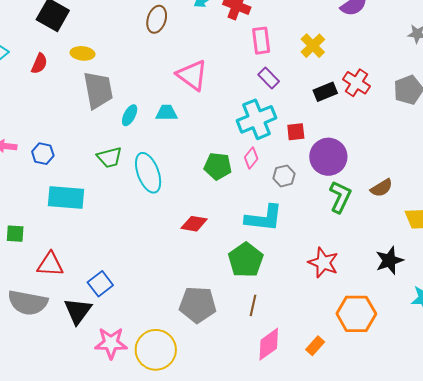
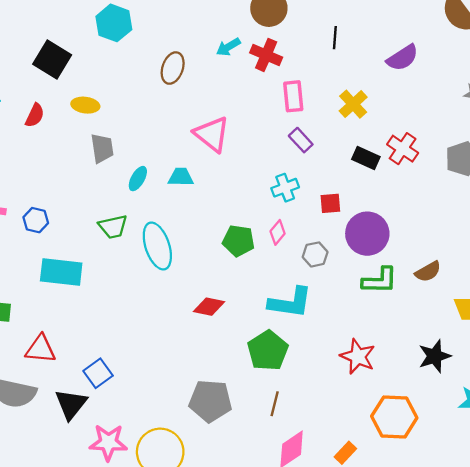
gray trapezoid: (98, 90) -> (102, 148), size x0.7
black rectangle: (325, 92) -> (366, 158), turned 45
cyan cross: (257, 119) -> (285, 188), size x0.6
green L-shape: (340, 197) -> (380, 281), turned 64

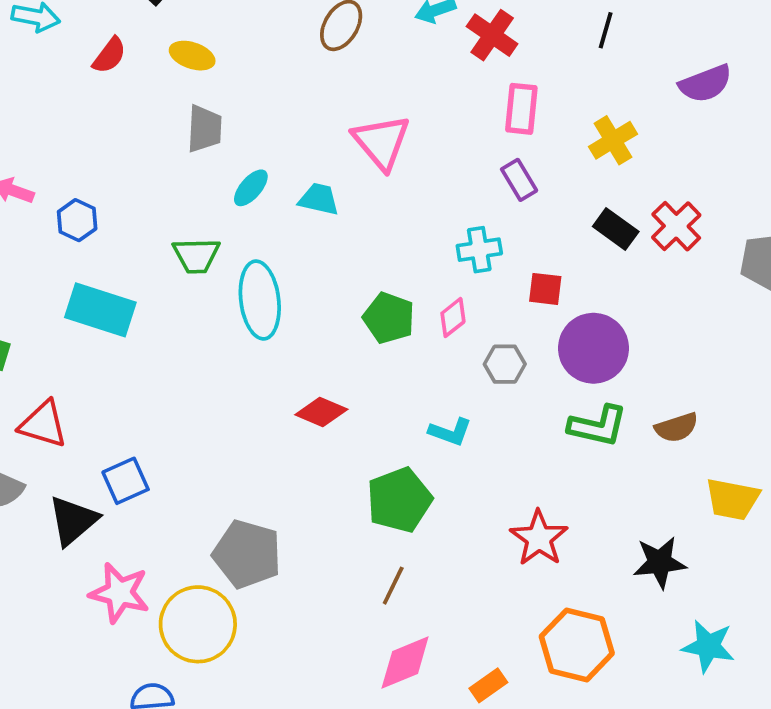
cyan L-shape: (290, 303) -> (450, 432), size x0.6
gray pentagon: (210, 401) -> (247, 554), moved

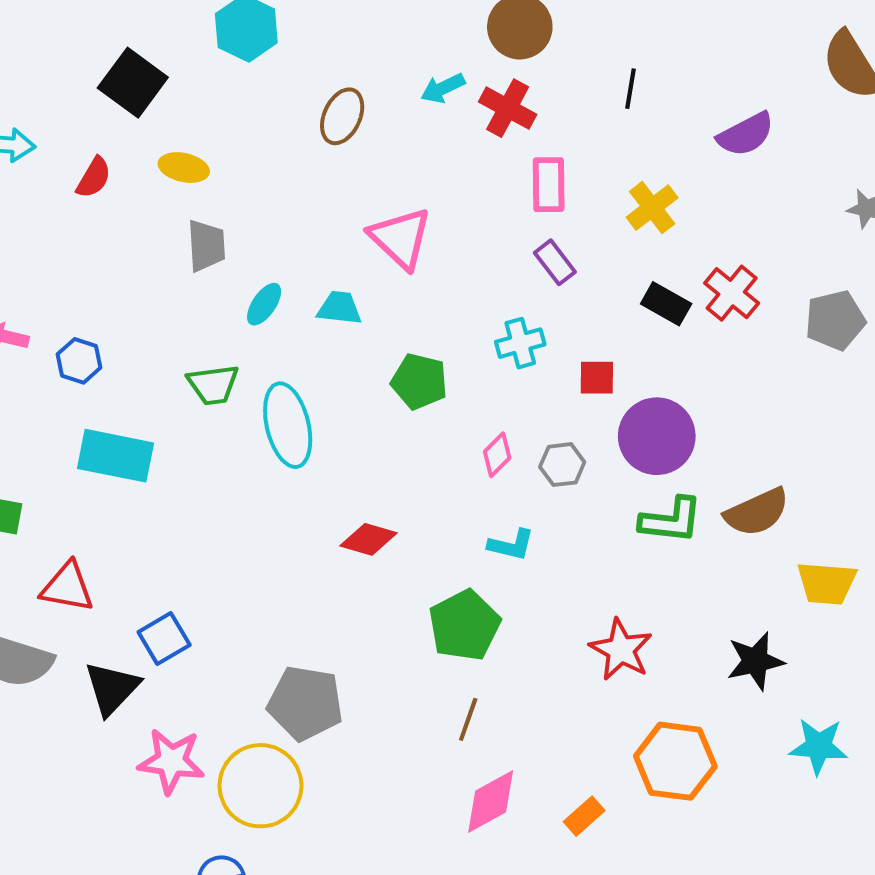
pink diamond: (453, 317) -> (497, 455), moved
green pentagon: (389, 318) -> (419, 381), moved
brown semicircle: (677, 427) -> (757, 512), size x1.4

